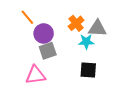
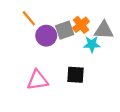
gray square: (48, 51) -> (65, 30), moved
black square: (88, 70) -> (76, 75), moved

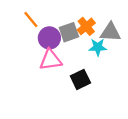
black square: (76, 75) -> (80, 79), turned -30
pink triangle: (38, 80) -> (51, 60), moved

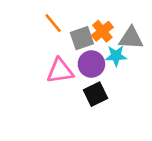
orange line: (31, 19) -> (53, 23), moved
purple circle: (49, 38) -> (91, 64), moved

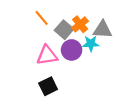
gray square: (82, 38) -> (64, 30), turned -30
black square: (96, 94) -> (48, 86), moved

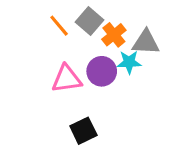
gray square: (64, 30) -> (90, 21), moved
black square: (48, 86) -> (83, 131), moved

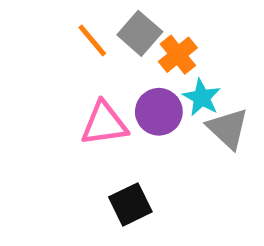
gray triangle: (146, 42) -> (228, 128), moved, turned 40
cyan star: (129, 62) -> (202, 97), turned 30

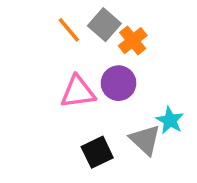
cyan star: (202, 97) -> (170, 120), moved
gray triangle: (228, 128) -> (145, 140), moved

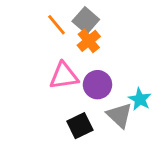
orange cross: (133, 41) -> (89, 41), moved
purple circle: (119, 83) -> (97, 85), moved

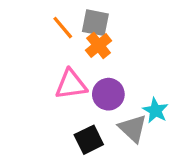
gray square: (86, 20) -> (95, 23), turned -30

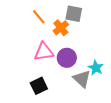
gray square: (95, 23) -> (74, 14), moved
black square: (89, 140) -> (39, 86), moved

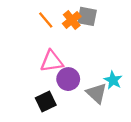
orange cross: (61, 28) -> (72, 20), moved
purple circle: (67, 58) -> (68, 79), moved

